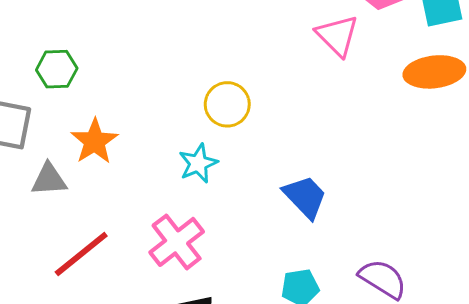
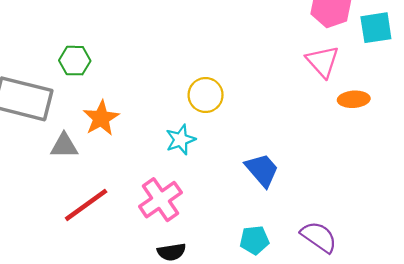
pink triangle: (337, 36) -> (323, 62), moved
orange ellipse: (434, 72) -> (354, 99), moved, size x0.7

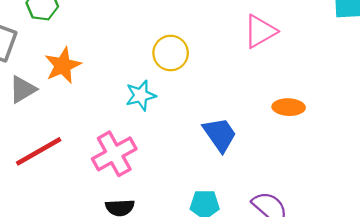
pink triangle: (323, 62) -> (260, 31), moved, turned 36
orange ellipse: (354, 99) -> (289, 107), moved
gray triangle: (64, 146) -> (23, 89), turned -36

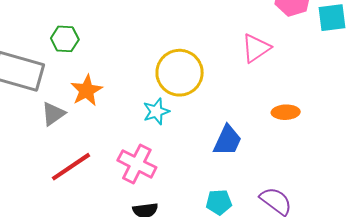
yellow circle: (171, 53) -> (180, 73), size x1.5
blue trapezoid: (220, 135) -> (227, 140), turned 64
pink cross: (114, 154) -> (137, 164), turned -30

